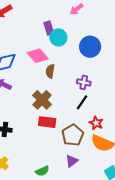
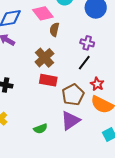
purple triangle: (72, 161) -> (70, 121), size x1.5

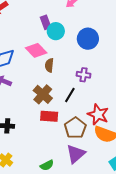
black line: (84, 63) -> (70, 95), moved
red star: (97, 84) -> (98, 114), size x1.5

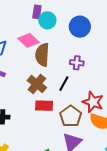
purple rectangle: (46, 22) -> (37, 12), turned 32
brown semicircle: (49, 65) -> (42, 55), size x1.6

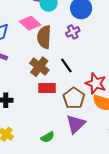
purple cross: (77, 63) -> (73, 32), moved, turned -32
black line: (64, 84) -> (66, 66), turned -63

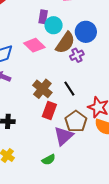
brown semicircle: (44, 37) -> (65, 43), moved, turned -150
red rectangle: (47, 88) -> (49, 111), turned -72
purple triangle: (76, 124) -> (64, 136), moved

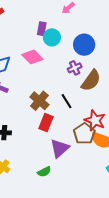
brown semicircle: (65, 43) -> (91, 80), moved
brown pentagon: (76, 121) -> (84, 134), moved

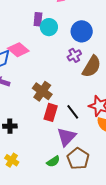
pink diamond: (32, 57) -> (18, 50), moved
black line: (66, 101) -> (73, 112), moved
brown pentagon: (84, 134) -> (78, 159), moved

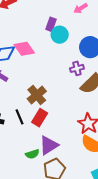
black line: (73, 112) -> (19, 117), moved
green semicircle: (53, 161) -> (32, 154), moved

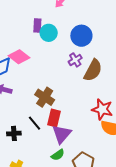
purple triangle: (49, 145) -> (62, 134), moved

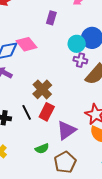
cyan circle: (49, 33) -> (77, 44), moved
purple cross: (75, 60) -> (80, 60), turned 32
purple triangle: (62, 134) -> (66, 130), moved

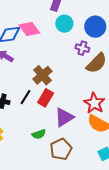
cyan circle: (77, 44) -> (64, 24), moved
black line: (27, 112) -> (25, 97), turned 56

